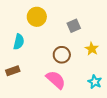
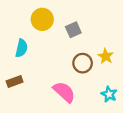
gray square: (74, 26) -> (73, 30), moved
brown circle: (62, 55) -> (83, 63), moved

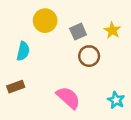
yellow star: (106, 56) -> (112, 30), moved
brown circle: (83, 63) -> (89, 56), moved

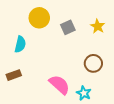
brown circle: (89, 56) -> (93, 63), moved
cyan star: (116, 100) -> (84, 93), moved

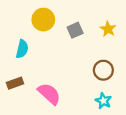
pink semicircle: (59, 85) -> (49, 94), moved
cyan star: (84, 93) -> (103, 101), moved

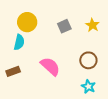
yellow circle: (43, 20) -> (27, 22), moved
pink semicircle: (49, 94) -> (50, 66), moved

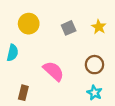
cyan semicircle: (19, 42) -> (13, 53), moved
brown rectangle: (13, 71) -> (23, 93), moved, turned -56

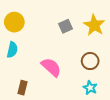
yellow circle: (29, 24) -> (14, 22), moved
yellow star: (99, 27) -> (94, 25), size x1.5

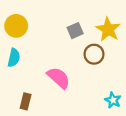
brown circle: (90, 61) -> (94, 54), moved
cyan star: (90, 88) -> (113, 100), moved

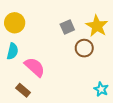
pink semicircle: (59, 78) -> (35, 67), moved
brown rectangle: (26, 101) -> (23, 90), turned -64

